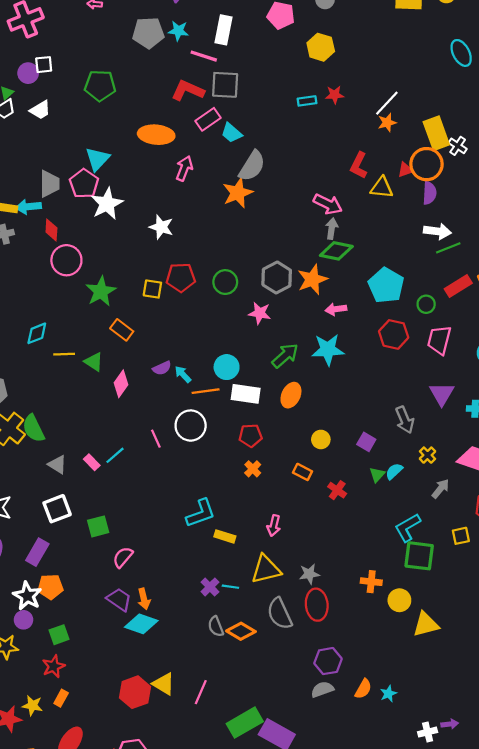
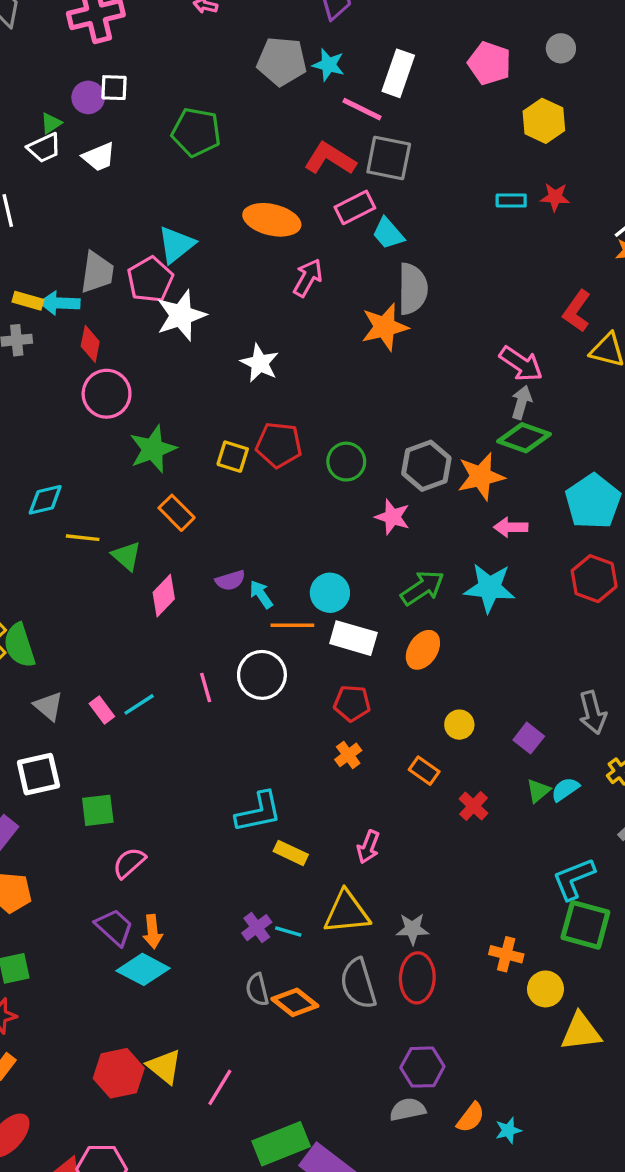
gray semicircle: (252, 166) -> (413, 289), turned -40

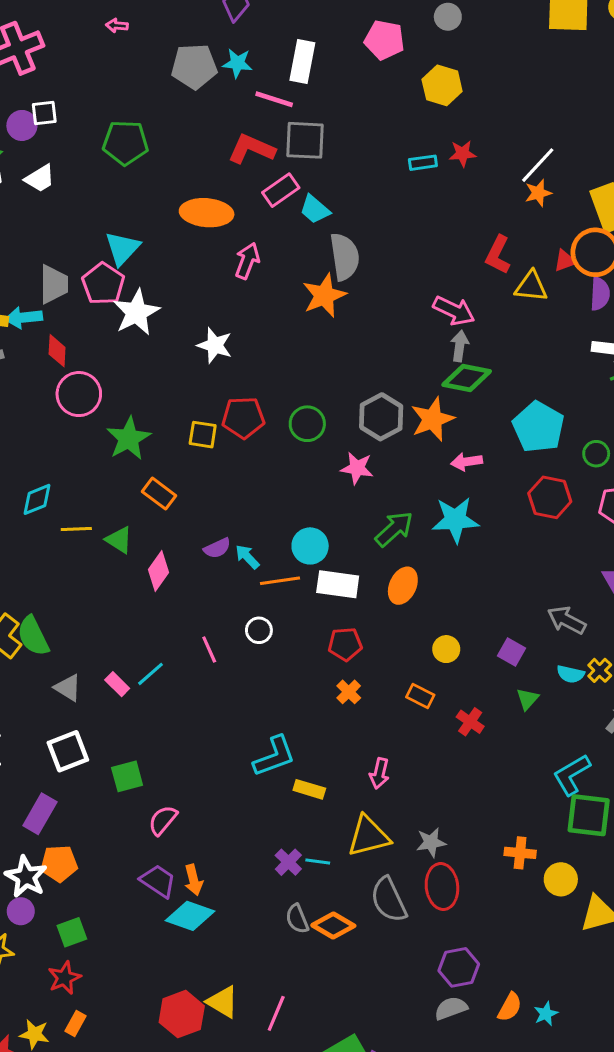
white circle: (262, 675) -> (259, 630), size x0.6
gray arrow: (593, 713) -> (567, 620), turned 141
cyan semicircle: (565, 789) -> (570, 674), moved, turned -124

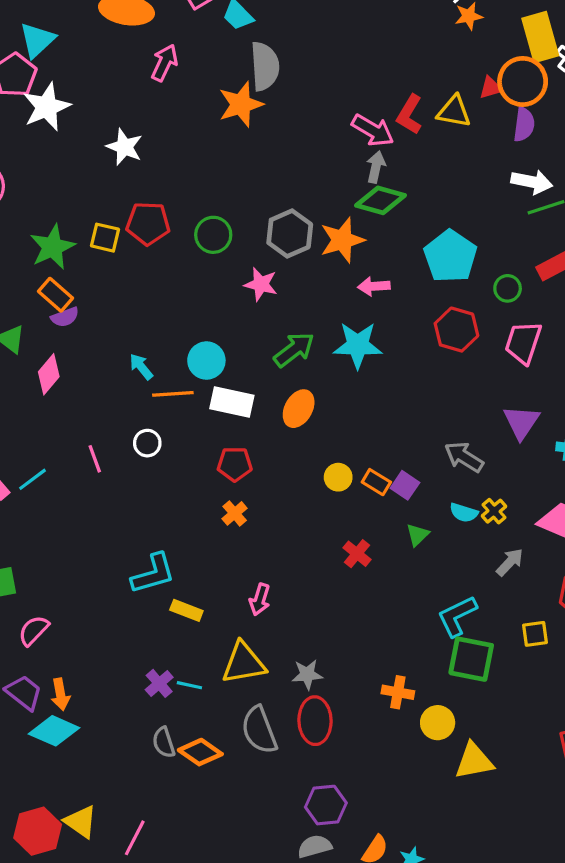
red L-shape: (498, 255) -> (409, 115), moved
green star: (129, 438) -> (52, 247), moved
purple semicircle: (217, 548) -> (65, 317), moved
orange rectangle: (420, 696) -> (376, 482), moved

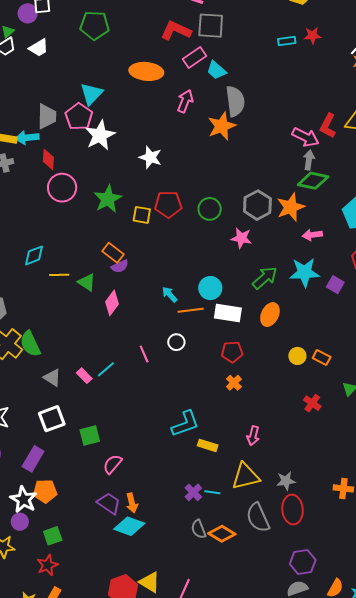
pink arrow: (165, 63) -> (185, 101), moved
green star: (52, 247) -> (108, 199), moved
purple square: (405, 485) -> (335, 285), moved

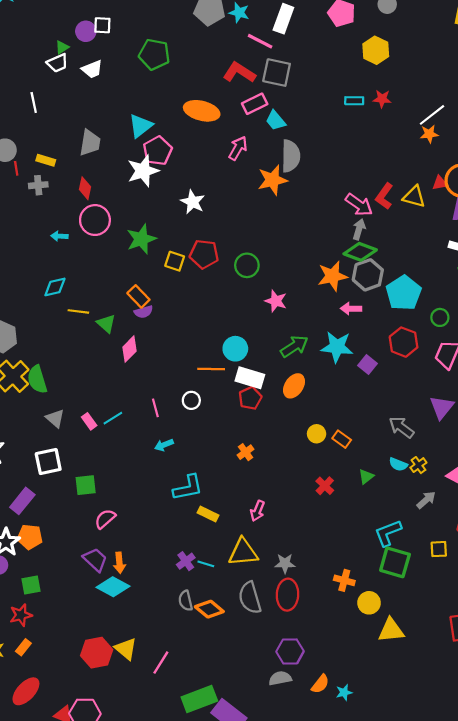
pink pentagon: (79, 117) -> (158, 151), moved
cyan arrow: (27, 138) -> (59, 236), moved, size x0.7
gray hexagon: (257, 205) -> (368, 275), moved
cyan arrow: (170, 294) -> (164, 445), moved, turned -78
red pentagon: (232, 352) -> (250, 398), moved, turned -30

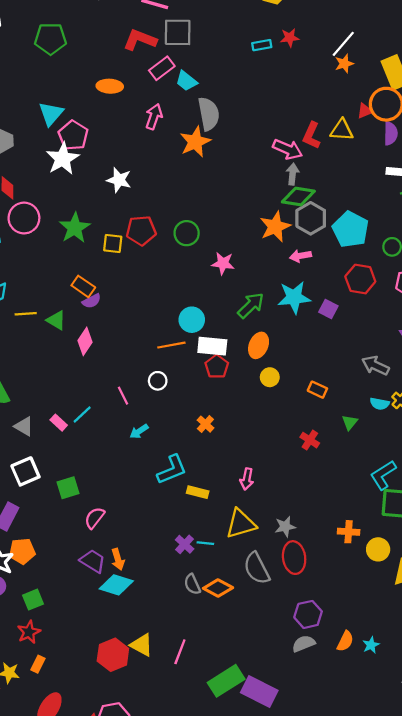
orange ellipse: (202, 111) -> (110, 86), size x0.7
yellow circle: (317, 434) -> (270, 377), moved
orange cross: (246, 452) -> (205, 424), moved

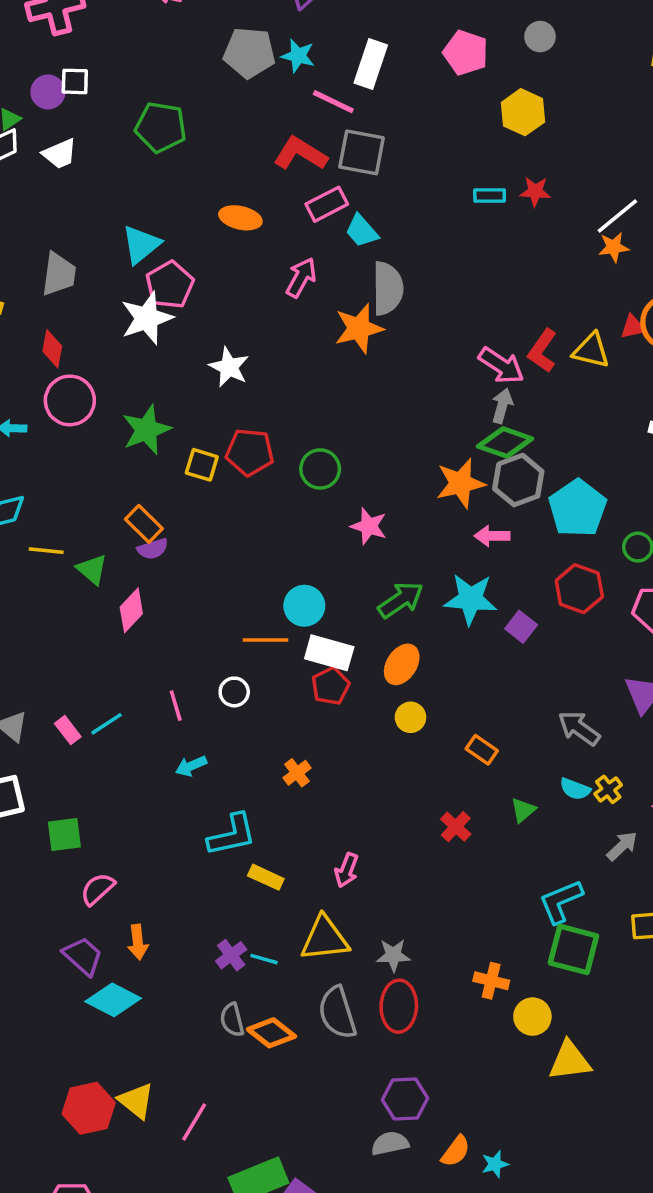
orange arrow: (118, 559) -> (138, 942), moved

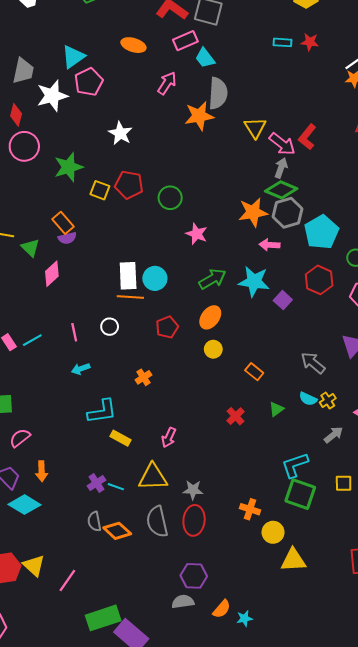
white star: (147, 318) -> (52, 96), moved
yellow triangle: (591, 350) -> (255, 128), moved, turned 40
white rectangle: (329, 653) -> (128, 276), moved, turned 68

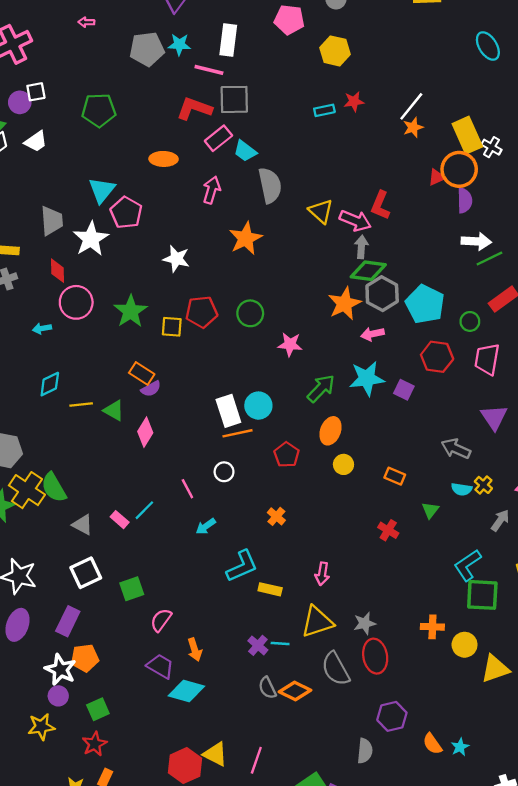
orange star: (199, 116) -> (246, 238), moved
gray semicircle: (183, 602) -> (365, 751), moved, turned 120
orange semicircle: (222, 609) -> (432, 744), turned 120

